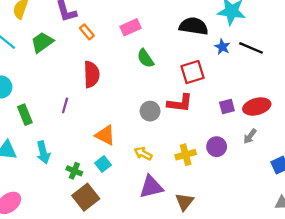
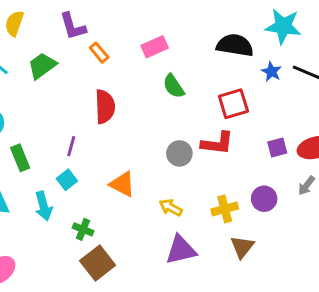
cyan square: (103, 164) -> (67, 180), moved
brown triangle: (184, 202) -> (242, 247), moved

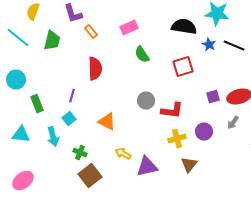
green trapezoid: (42, 66) -> (52, 41), turned 140
red L-shape: (217, 143) -> (172, 111), moved
yellow arrow: (171, 207) -> (123, 154), moved

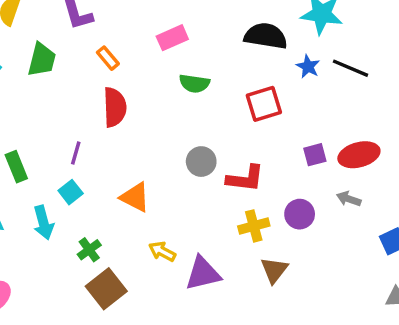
orange rectangle: (91, 32) -> (108, 58), moved
green semicircle: (142, 55) -> (194, 83), turned -48
gray arrow: (233, 123) -> (349, 199), turned 72
green cross: (80, 153) -> (89, 250), turned 32

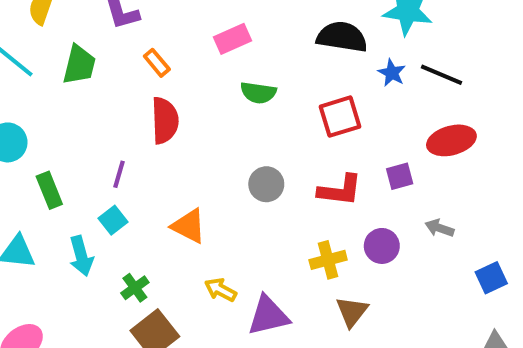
red ellipse: (359, 155) -> (451, 140), moved
red L-shape: (245, 178) -> (340, 190), moved

